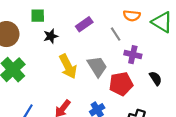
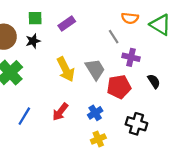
purple rectangle: (84, 24) -> (67, 24), moved
black star: (51, 36) -> (33, 41), moved

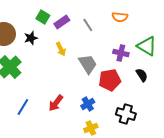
green square: (35, 18) -> (43, 17), moved, turned 32
green triangle: (160, 25) -> (147, 46), moved
gray line: (114, 37) -> (88, 25), moved
yellow arrow: (66, 69) -> (61, 49), moved, size x0.6

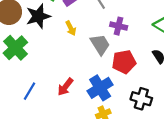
black star: (31, 38) -> (38, 16), size x1.6
purple cross: (121, 53) -> (119, 26), moved
blue cross: (88, 104) -> (100, 88), size x1.6

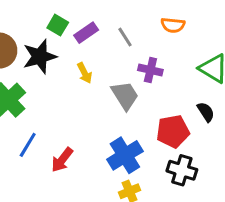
red pentagon: (124, 62) -> (173, 131), moved
red arrow: (65, 87) -> (62, 160), moved
blue line: (30, 91) -> (28, 145), moved

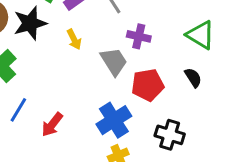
red pentagon: (173, 131) -> (148, 85), moved

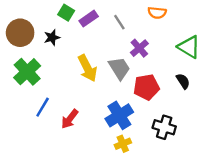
black star: (30, 23) -> (52, 37), size x0.6
purple cross: (139, 36) -> (139, 48), turned 36
yellow arrow: (74, 39) -> (87, 68), moved, size x1.6

